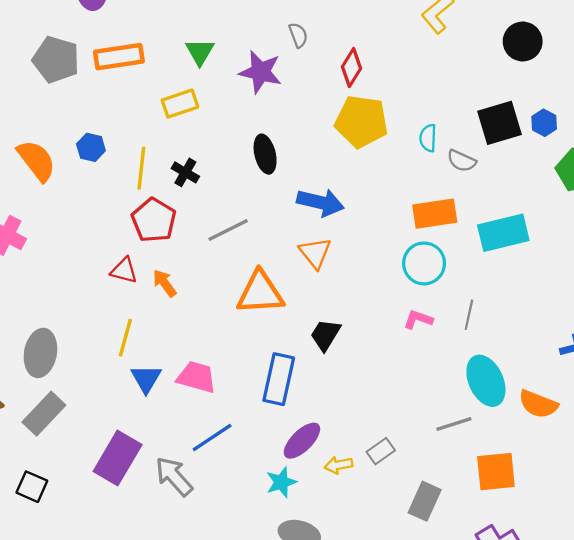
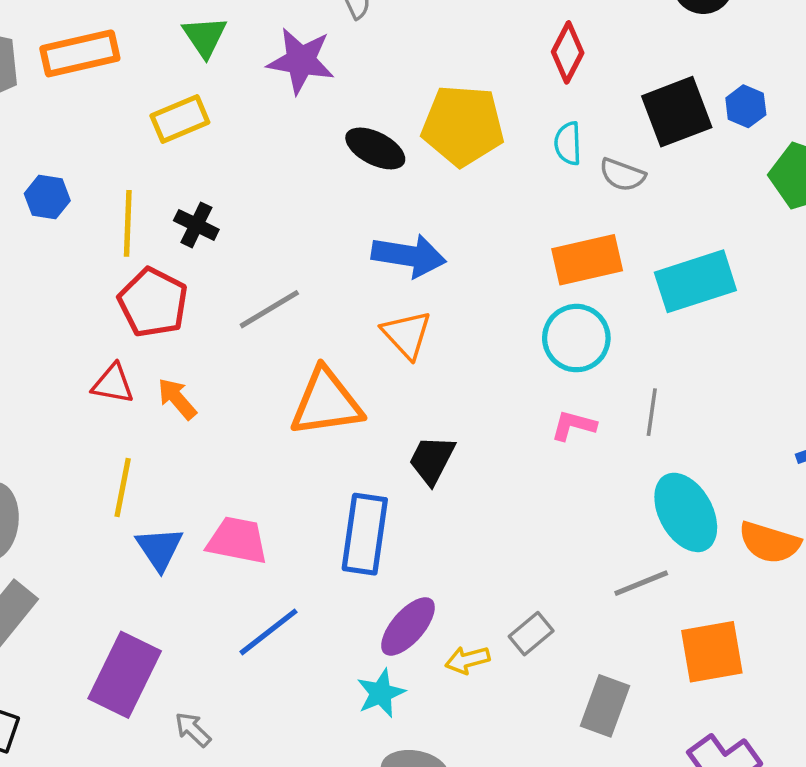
red diamond: (351, 68) -> (568, 52), moved
black ellipse: (265, 154) -> (375, 148), moved, turned -45
gray arrow: (174, 476) -> (193, 730), moved, size x0.6

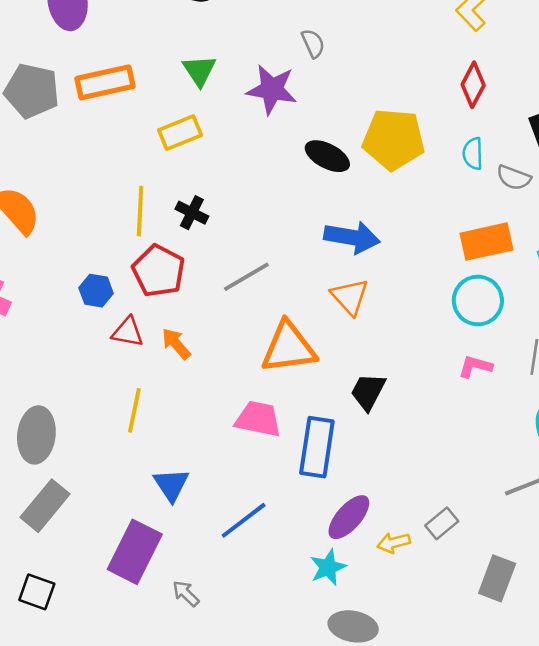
blue hexagon: (47, 197) -> (96, 291), moved
pink trapezoid: (237, 540) -> (258, 419), moved
blue triangle: (159, 549) -> (171, 485), moved

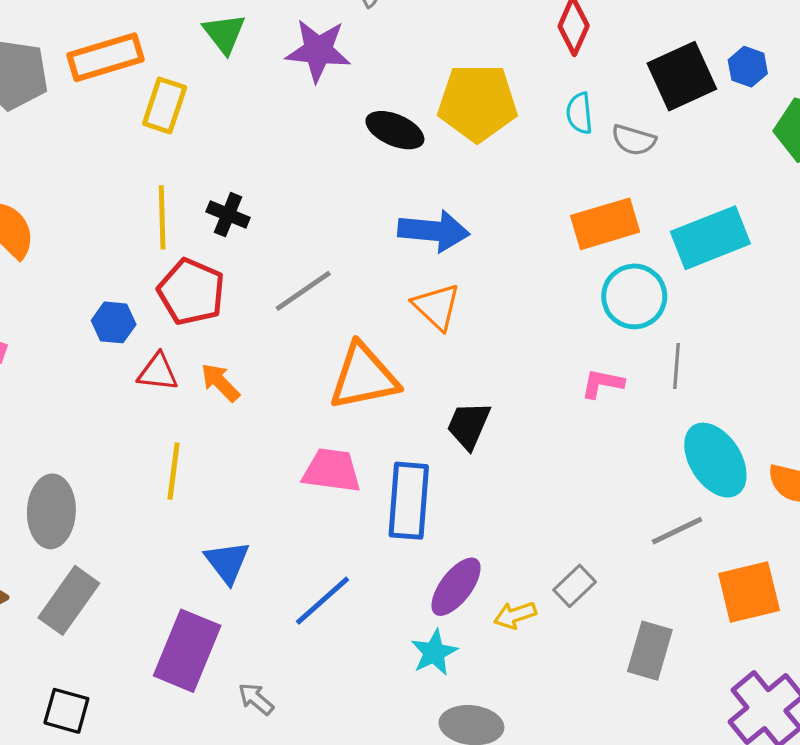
yellow rectangle: (180, 133) -> (165, 105), moved, turned -45
cyan circle: (478, 301) -> (634, 296), moved

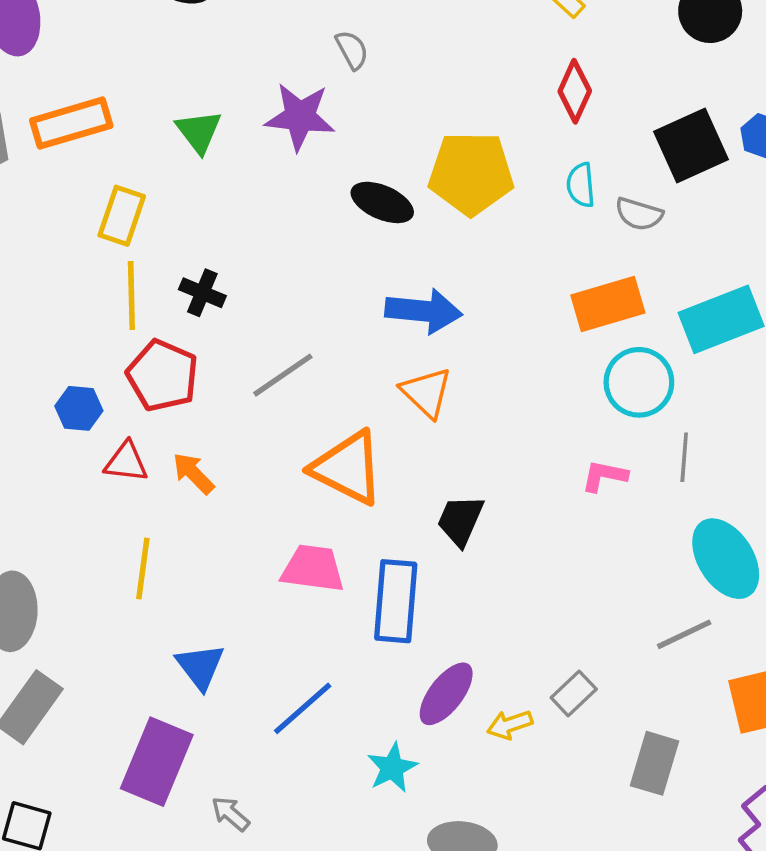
green triangle: (224, 33) -> (199, 131), moved
yellow rectangle: (165, 105) -> (122, 216), moved
orange triangle: (364, 377) -> (348, 468), turned 38
cyan star: (434, 652) -> (392, 768), moved

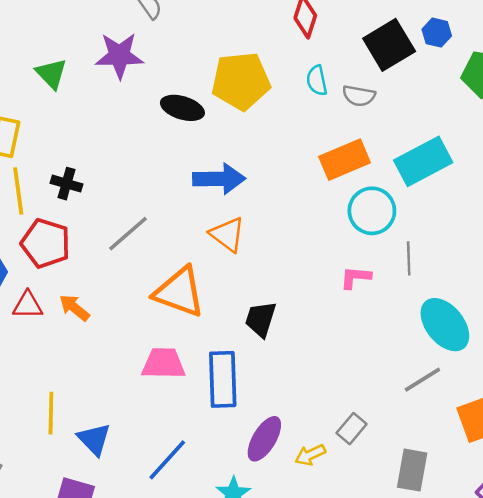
yellow line: (143, 568) -> (51, 413), moved

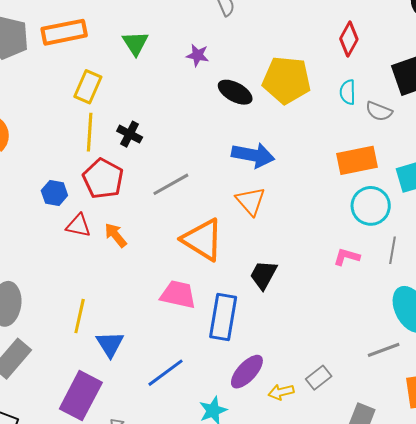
purple star: (119, 56) -> (198, 55), moved, size x0.6

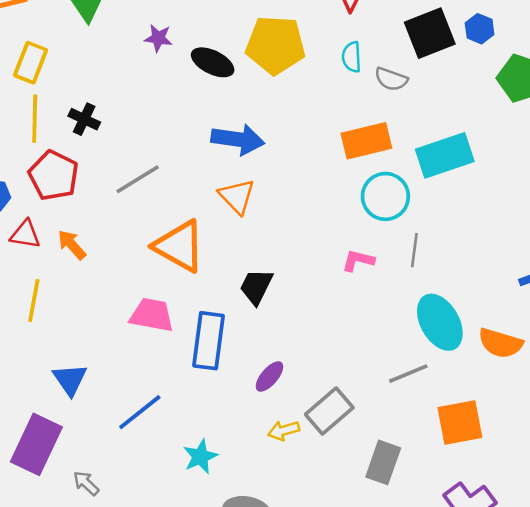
purple star: (198, 55) -> (158, 38), moved
yellow line: (80, 316) -> (34, 301), moved
purple ellipse: (247, 372) -> (269, 376), moved, size x0.7
gray rectangle: (319, 378) -> (329, 411), size x1.5

